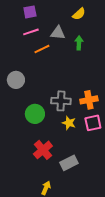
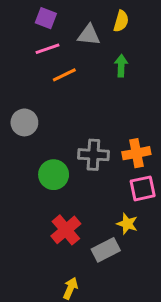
purple square: (30, 12) -> (46, 18), turned 32
yellow semicircle: (79, 14) -> (121, 21), turned -32
gray triangle: (58, 33) -> (89, 35), moved
yellow star: (69, 123) -> (127, 224), moved

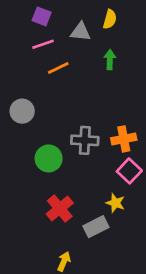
pink square: (143, 188) -> (129, 171), turned -35

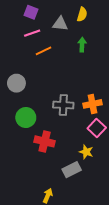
green circle: (49, 158) -> (26, 118), moved
red cross: (60, 209) -> (45, 141), moved, turned -36

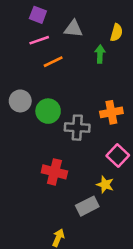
yellow semicircle: (82, 14) -> (116, 33), moved
orange cross: (92, 104) -> (111, 112), moved
green circle: (26, 118) -> (48, 111), moved

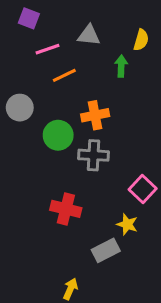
purple square: (38, 15) -> (29, 18), moved
gray circle: (20, 101) -> (20, 108), moved
orange cross: (111, 112) -> (95, 115), moved

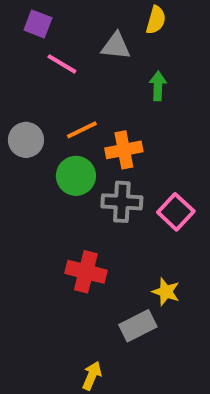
yellow semicircle: (141, 40) -> (156, 20), moved
pink line: (47, 49) -> (62, 64), turned 50
orange line: (64, 75) -> (82, 130), moved
pink square: (143, 189) -> (176, 212), moved

